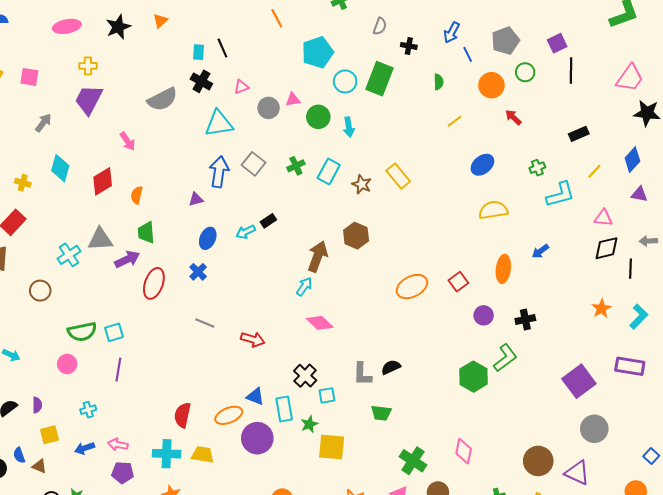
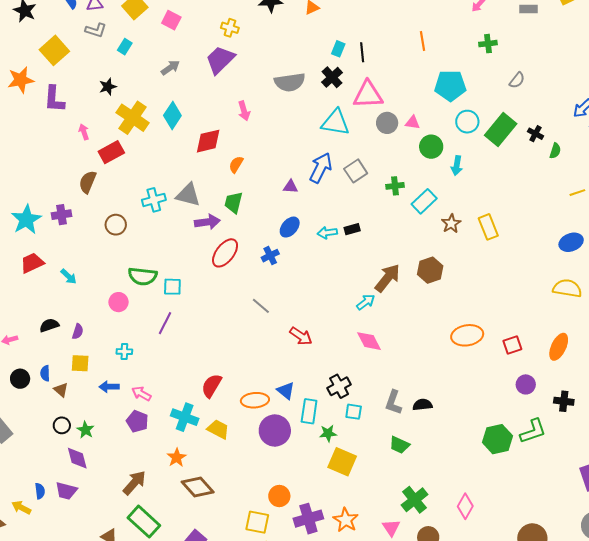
black cross: (409, 46) -> (535, 134), moved
pink triangle: (241, 87) -> (368, 95), size x2.0
yellow line: (455, 121) -> (577, 193), moved
yellow cross: (23, 183) -> (133, 118), size x2.0

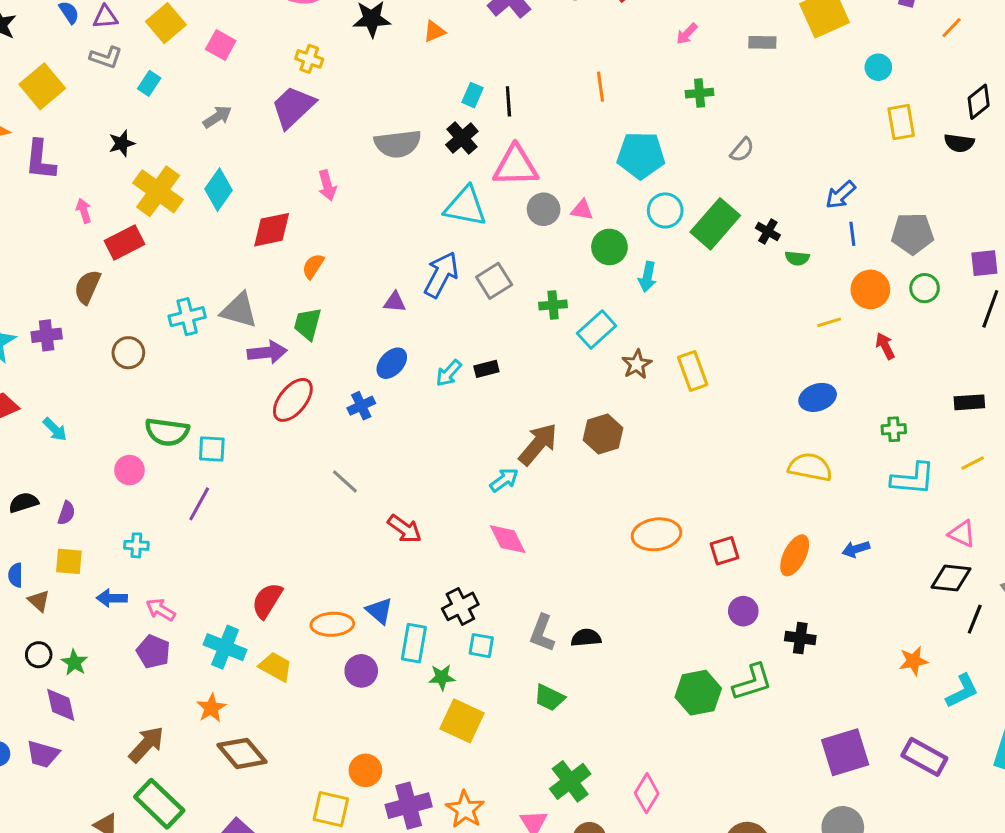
green semicircle: (555, 151) -> (797, 258), turned 77
cyan arrow: (327, 233) -> (449, 373), turned -42
purple circle: (275, 431) -> (361, 671), size x0.7

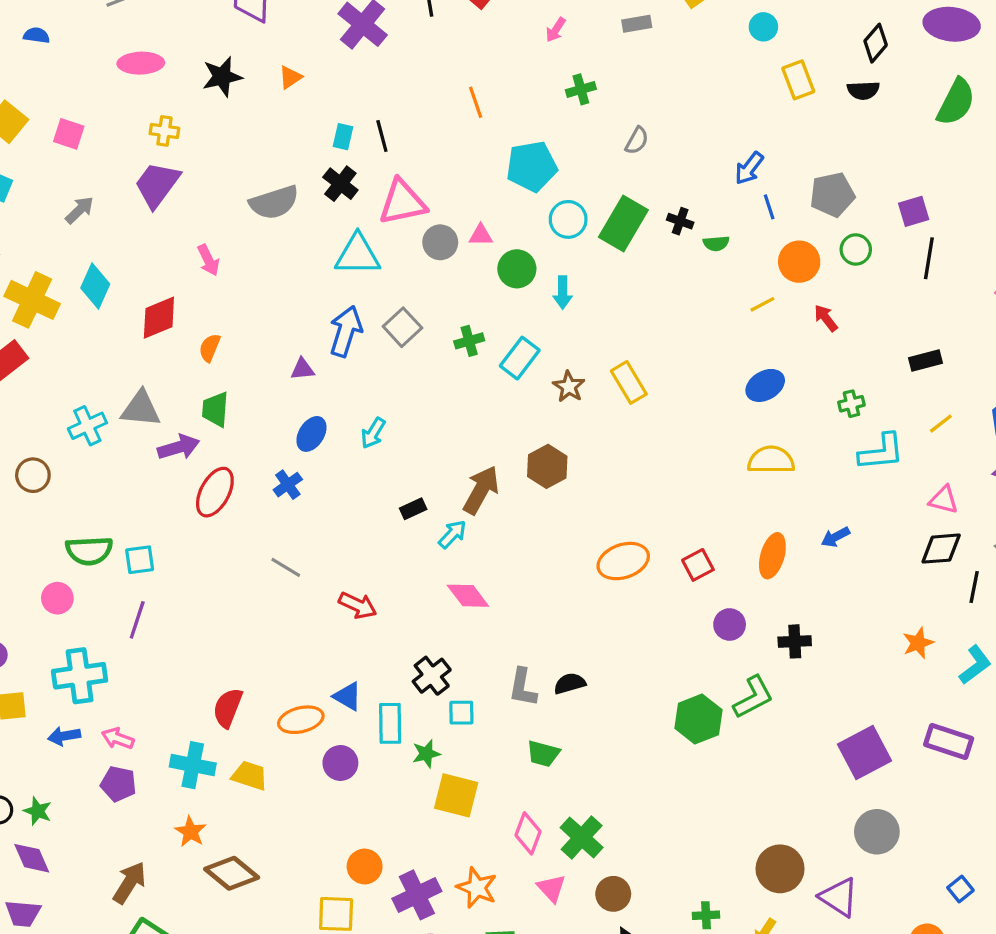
black rectangle: (486, 369) -> (413, 509), moved
cyan cross: (136, 545) -> (80, 676), size x2.0
pink diamond: (647, 793) -> (528, 833), moved

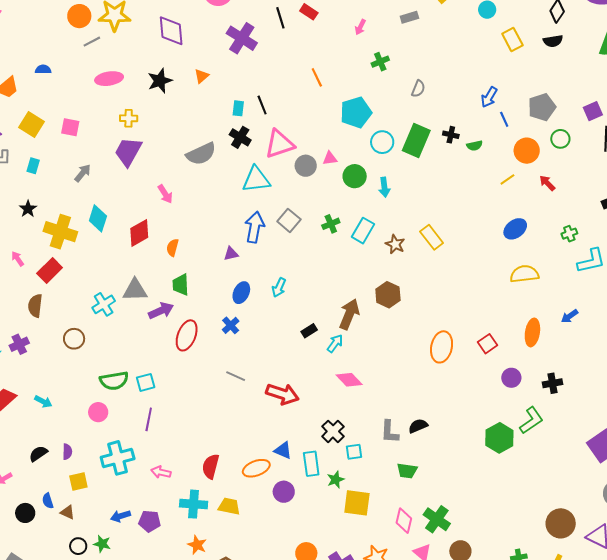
orange ellipse: (623, 561) -> (442, 347), turned -52
red arrow: (358, 605) -> (282, 394), size x1.4
blue arrow: (64, 736) -> (121, 516), moved
pink arrow: (118, 739) -> (161, 472), moved

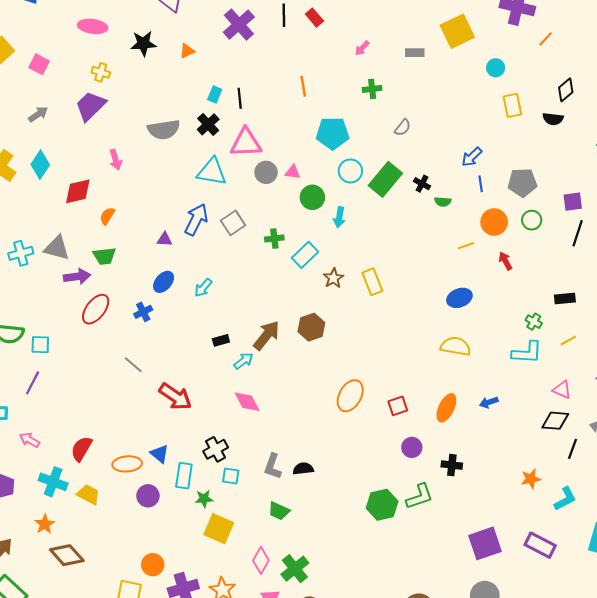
green cross: (569, 234) -> (534, 322), moved, turned 35
green trapezoid: (181, 285) -> (105, 256), turned -110

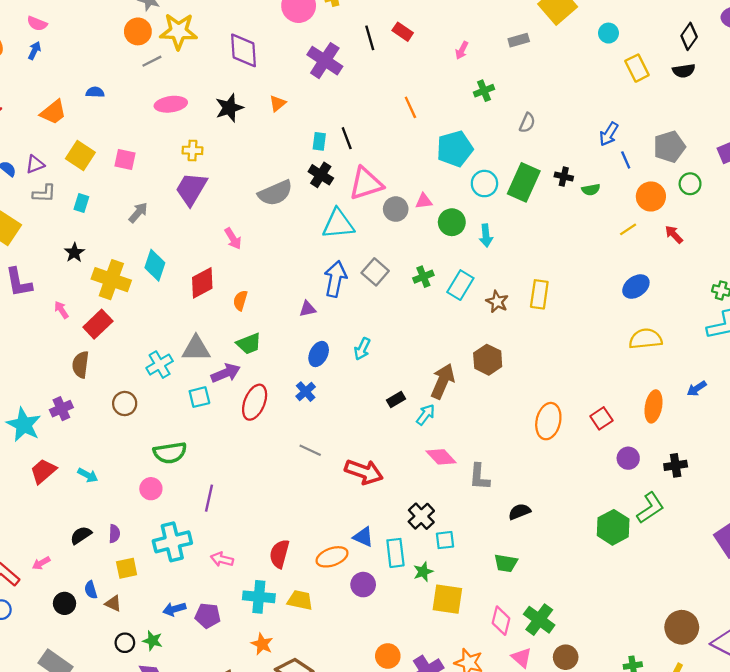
yellow rectangle: (372, 282) -> (539, 294), turned 45
cyan square: (40, 345) -> (199, 397), moved
gray L-shape: (273, 466) -> (479, 477), moved

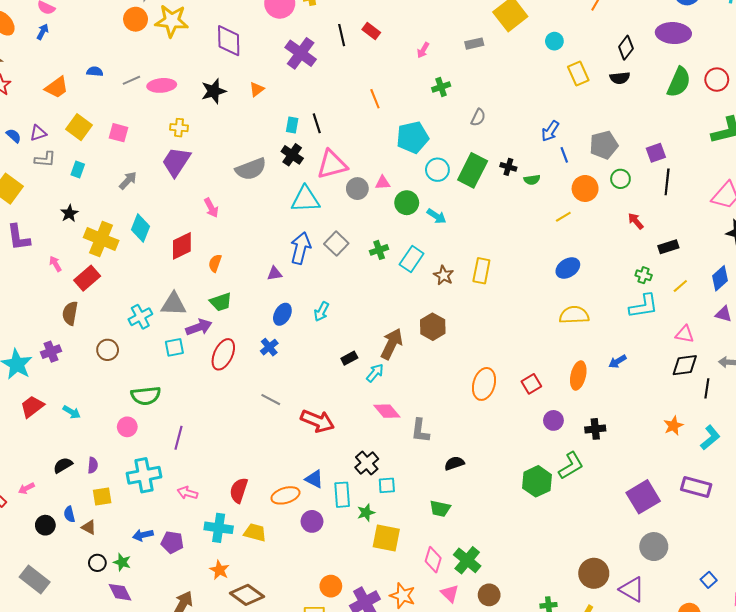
gray line: (152, 61) -> (131, 80), moved
red arrow: (674, 234) -> (636, 221), moved
cyan arrow: (486, 236) -> (436, 216), turned -54

